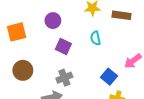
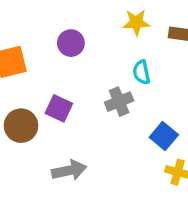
purple square: (63, 46) -> (59, 108), moved
gray cross: (64, 78) -> (119, 102), moved

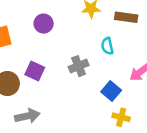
cyan semicircle: (141, 72) -> (107, 46), moved
gray arrow: (69, 170) -> (27, 116), moved

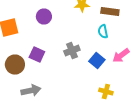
cyan semicircle: (107, 46) -> (103, 32), moved
blue square: (111, 91) -> (97, 60), moved

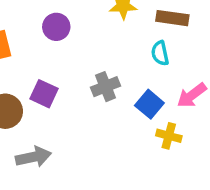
yellow cross: (106, 92) -> (169, 136), moved

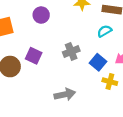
cyan semicircle: (160, 53) -> (104, 31), turned 72
gray arrow: (33, 157) -> (65, 94), moved

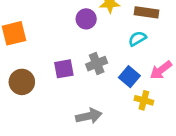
purple circle: (41, 15) -> (86, 19), moved
purple square: (34, 56) -> (64, 69), moved, turned -35

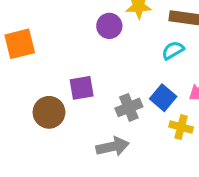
gray cross: (97, 64) -> (129, 107), moved
brown circle: (22, 82) -> (49, 112), moved

